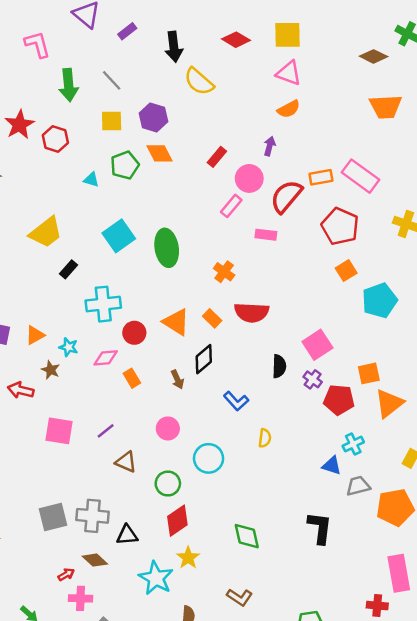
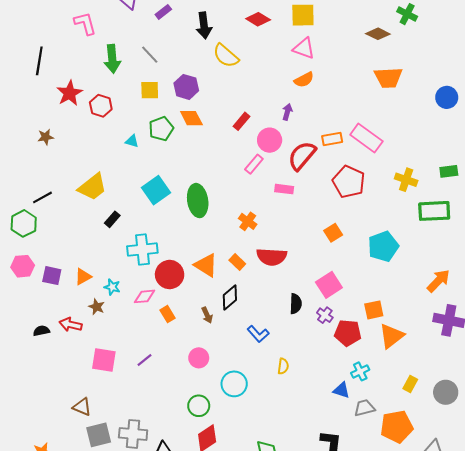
orange square: (346, 271) -> (333, 233), moved
red circle: (134, 333) -> (170, 275), size x1.4
brown triangle: (126, 462) -> (82, 407), moved

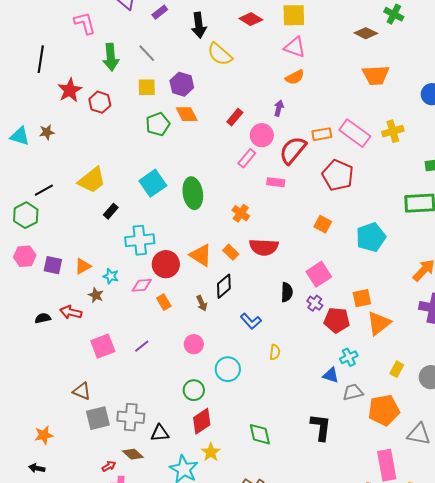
cyan triangle: (132, 141) -> (20, 136), moved, size x1.5
yellow cross: (406, 180) -> (393, 131), moved, turned -35
orange square: (333, 233) -> (323, 224), turned -30
pink square: (104, 360) -> (103, 346), turned -30

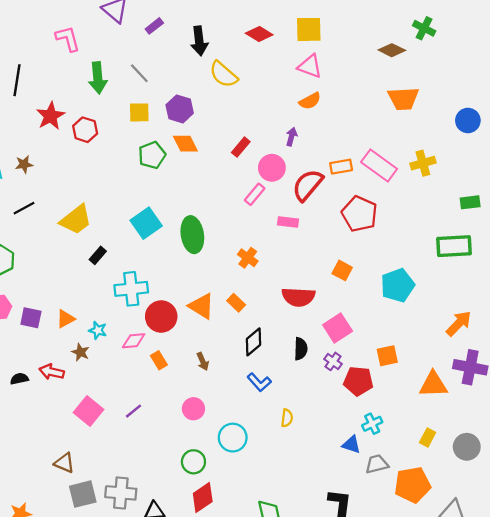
black line: (44, 190) -> (24, 208), moved
red semicircle: (264, 247) -> (298, 297), moved
black diamond: (224, 286) -> (253, 342), moved
orange triangle: (379, 323) -> (433, 385), moved, turned 36
pink square: (103, 346) -> (89, 411), turned -30

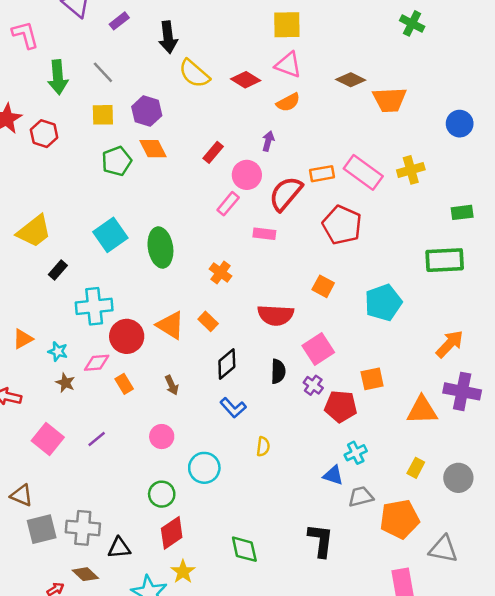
red diamond: (259, 34) -> (246, 80), moved
brown diamond: (392, 50) -> (351, 80), moved
brown star: (80, 352) -> (65, 383), moved

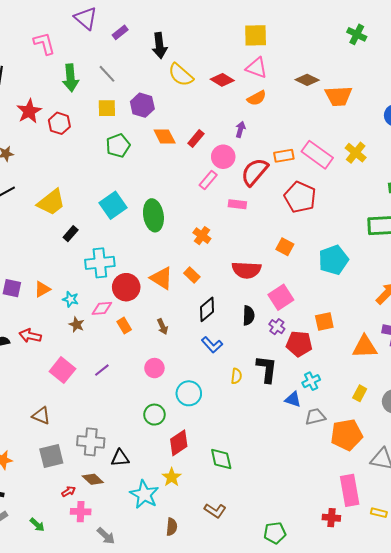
orange diamond: (153, 149) -> (165, 137), moved
yellow cross: (411, 170) -> (356, 153), turned -35
gray square: (42, 529) -> (51, 456), moved
red diamond: (172, 533) -> (179, 443), moved
black L-shape: (321, 540) -> (267, 369), moved

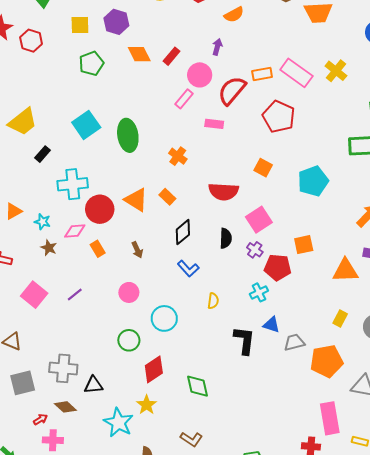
black L-shape: (267, 369) -> (244, 340), moved
cyan cross: (311, 381) -> (259, 292), moved

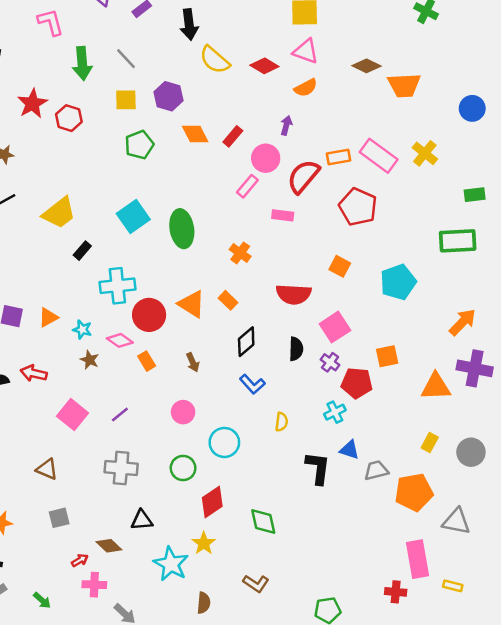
pink diamond: (75, 231) -> (120, 340), turned 40
gray cross: (63, 368) -> (121, 468), moved
gray square: (23, 383) -> (59, 518), size x0.7

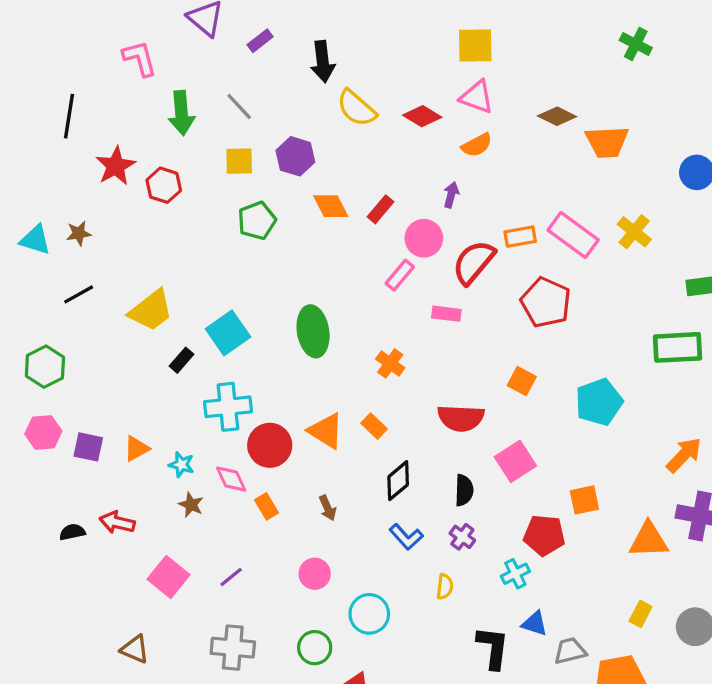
cyan square: (133, 217) -> (228, 333), moved
pink diamond: (120, 340) -> (231, 479), turned 30
purple cross: (330, 362) -> (462, 537), moved

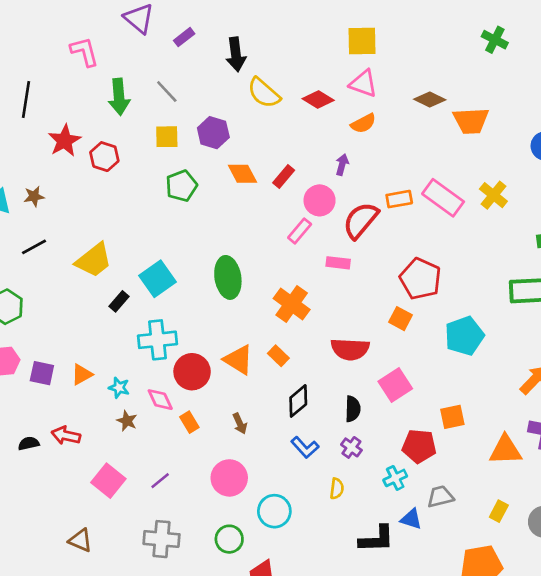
red pentagon: (546, 302) -> (420, 279), moved
orange cross: (390, 363) -> (292, 304), size x1.5
pink circle: (315, 574) -> (229, 478), size x1.4
black L-shape: (493, 648) -> (377, 539), turned 81
gray trapezoid: (570, 651) -> (440, 497), moved

